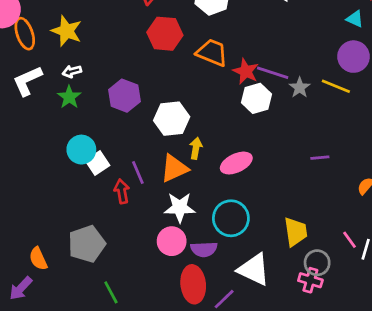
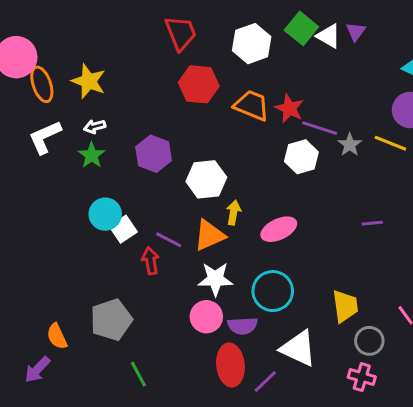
red star: (246, 71) -> (289, 108), moved
purple line: (138, 172) -> (169, 240), turned -40
pink cross: (310, 280) -> (362, 377), moved

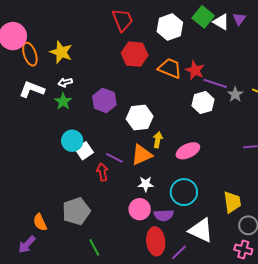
white L-shape: (45, 137) -> (32, 89), turned 45
white star: (215, 279) -> (146, 184), size x0.7

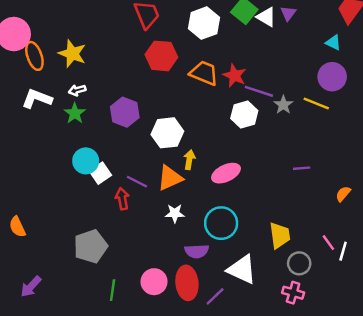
pink circle: (140, 209) -> (154, 282), moved
orange semicircle: (40, 222) -> (17, 227), moved
green line: (94, 247) -> (113, 290), turned 36

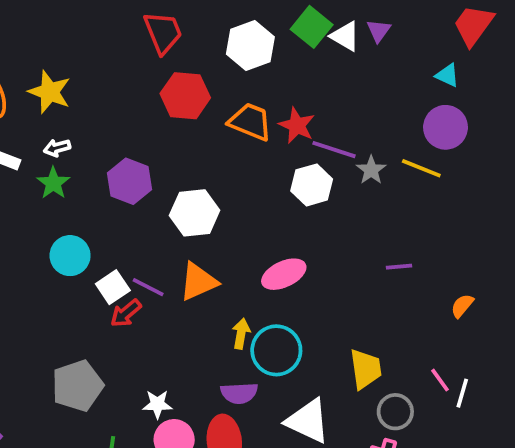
yellow arrow: (189, 160) -> (241, 334), moved
white square: (100, 173) -> (113, 287), moved
red arrow: (122, 199) -> (126, 313), turned -120
white star: (175, 213) -> (157, 404), moved

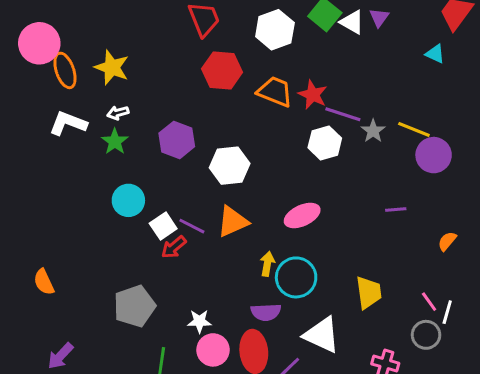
purple circle: (445, 127) -> (434, 155), moved
gray circle: (395, 412) -> (426, 335), moved

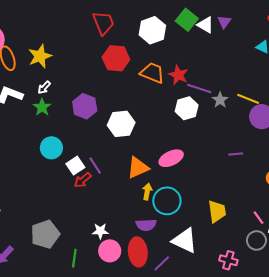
yellow star: (112, 67) -> (40, 56), turned 30
white arrow: (118, 113) -> (44, 87), turned -32
orange triangle: (233, 222) -> (138, 168), moved
purple line: (192, 226) -> (95, 166), turned 30
gray pentagon: (134, 306) -> (45, 234), moved

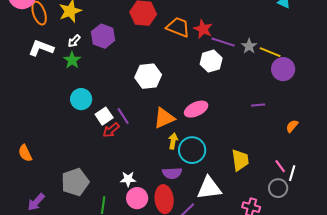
gray star: (220, 100) -> (249, 46), moved
purple hexagon: (85, 106) -> (103, 36), moved
white triangle: (185, 240) -> (209, 188), turned -32

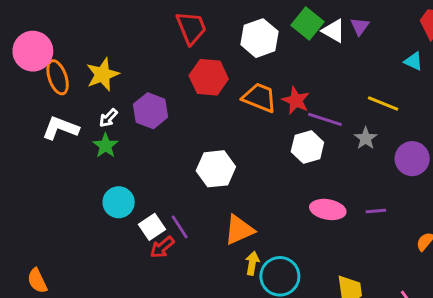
gray star: (249, 46) -> (366, 138), moved
yellow line: (270, 52) -> (383, 103), moved
pink ellipse: (196, 109) -> (328, 209), moved, turned 35

